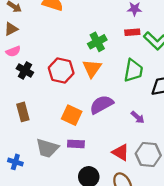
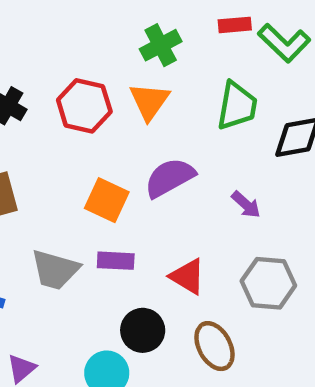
red triangle: (121, 152) -> (188, 276), moved

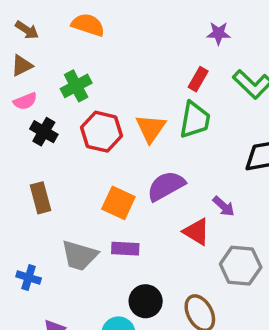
red rectangle: (235, 25) -> (198, 79), moved, turned -55
green cross: (161, 45) -> (76, 86), moved
green trapezoid: (237, 106) -> (195, 120), moved
red triangle: (188, 276) -> (196, 232), moved

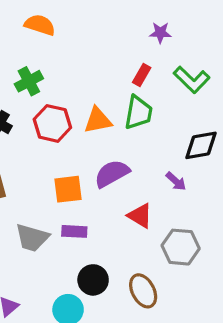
orange triangle: (151, 128) -> (98, 120), turned 44
orange square: (118, 203) -> (68, 189), turned -32
purple arrow: (224, 206) -> (176, 181), moved

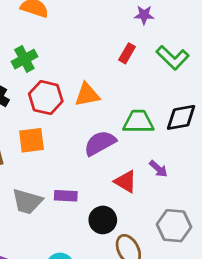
green trapezoid: (138, 113) -> (138, 122), moved, turned -100
purple arrow: (176, 181) -> (158, 169), moved
orange square: (68, 189) -> (32, 140), moved
gray hexagon: (181, 247) -> (174, 226), moved
black circle: (93, 280) -> (103, 220), moved

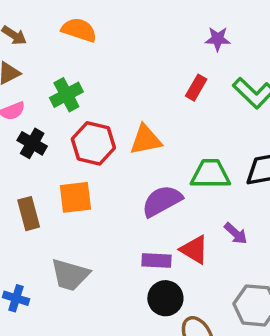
purple rectangle: (66, 196) -> (156, 260), moved

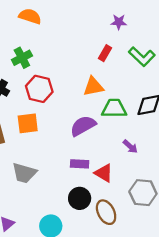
orange triangle: (146, 140) -> (93, 87), moved
red triangle: (194, 250) -> (104, 173), moved
black circle: (165, 298) -> (80, 198), moved

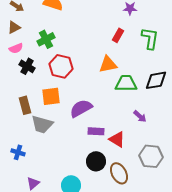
green L-shape: (142, 57) -> (150, 38), turned -125
purple semicircle: (83, 126) -> (81, 108), moved
gray trapezoid: (24, 173) -> (42, 124), moved

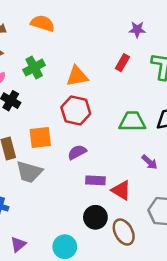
orange triangle: (108, 64) -> (77, 76), moved
red hexagon: (61, 66) -> (76, 110), moved
purple semicircle: (81, 108) -> (77, 152), size x0.7

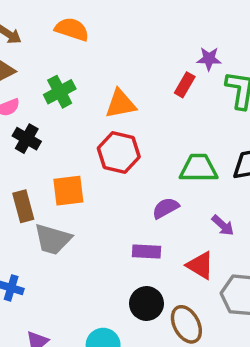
purple star: (137, 29) -> (209, 59), moved
purple semicircle: (77, 152) -> (166, 208), moved
red triangle: (121, 190) -> (200, 265), moved

